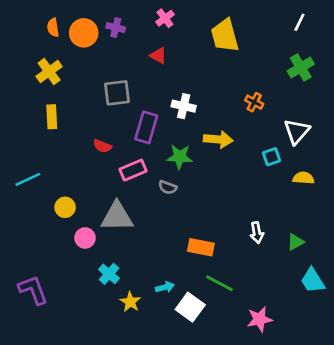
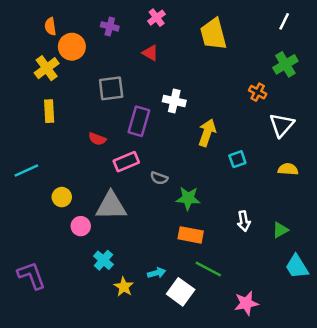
orange circle: (84, 33) -> (72, 47), moved
orange cross: (254, 102) -> (258, 92), moved
yellow arrow: (218, 139) -> (207, 133), turned -76
green star: (180, 157) -> (188, 198), moved
cyan square: (271, 157) -> (237, 159), moved

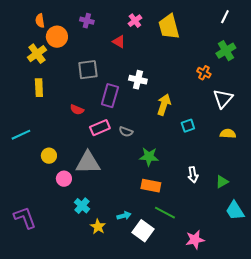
pink cross: (157, 18) -> (135, 21), moved
gray semicircle: (159, 178) -> (126, 132), moved

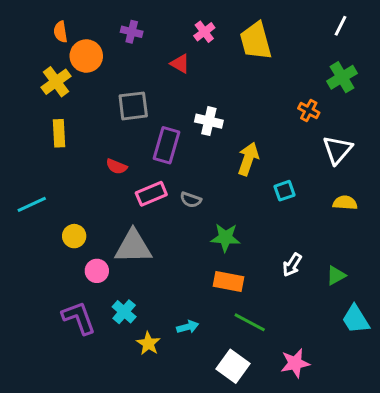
white arrow: (193, 175) -> (292, 265), turned 42
purple L-shape: (25, 218) -> (79, 318), moved
white square: (143, 231) -> (233, 366), moved

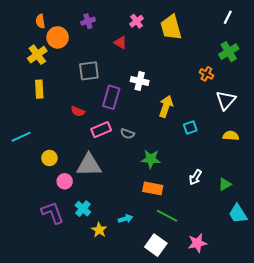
purple cross: (132, 32) -> (88, 21), turned -32

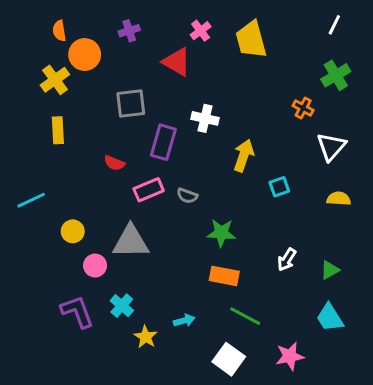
red triangle: (120, 43) -> (177, 62), size x1.5
cyan trapezoid: (238, 214) -> (330, 318), moved

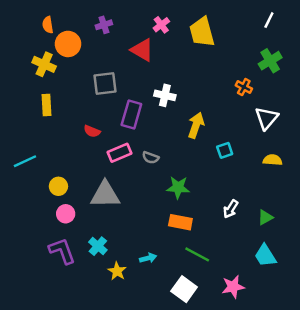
yellow cross: (55, 80) -> (44, 64), turned -30
pink circle: (95, 266) -> (66, 214), moved

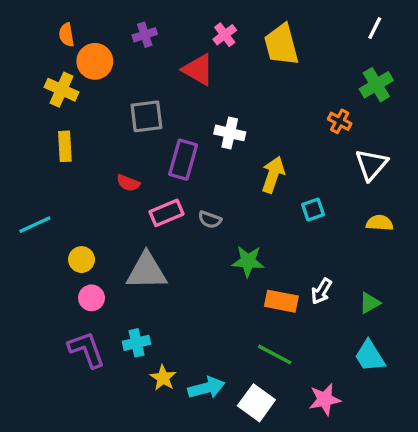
orange rectangle: (180, 222) -> (281, 301), moved
cyan cross: (98, 246) -> (136, 343), turned 36
cyan arrow: (148, 258) -> (206, 388), moved, size x1.5

